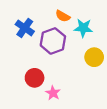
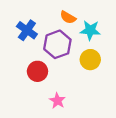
yellow circle: (94, 57) -> (90, 60), moved
red circle: (35, 78) -> (37, 71), moved

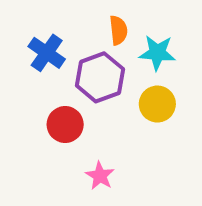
orange semicircle: (68, 17) -> (118, 30), turned -126

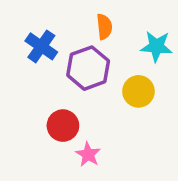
cyan star: (157, 53) -> (156, 46), moved
red circle: (65, 125) -> (63, 126), moved

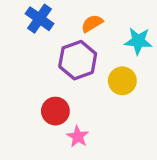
orange semicircle: (104, 27) -> (92, 23), turned -115
blue cross: (41, 46) -> (39, 19), moved

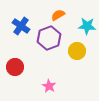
blue cross: (39, 19) -> (21, 26), moved
red circle: (55, 111) -> (15, 67), moved

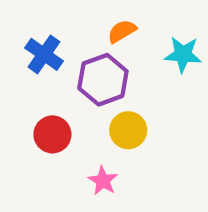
yellow circle: (77, 51) -> (128, 130), moved
red circle: (15, 67) -> (52, 134), moved

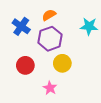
orange semicircle: (122, 31) -> (49, 15), moved

